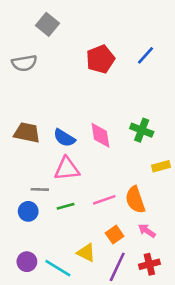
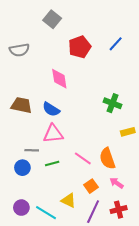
gray square: (48, 24) -> (52, 19), moved
pink diamond: (100, 135) -> (59, 79), moved
pink line: (104, 200) -> (83, 158), turned 54

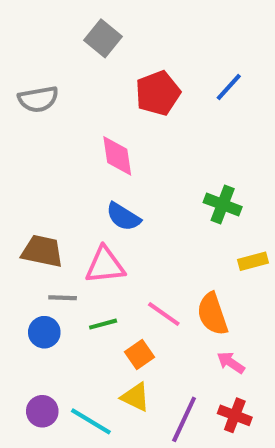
brown trapezoid: (21, 105) -> (42, 251), moved
blue semicircle: (51, 109) -> (123, 217), moved
orange square: (91, 186) -> (140, 355), moved
red cross: (119, 210) -> (235, 415), turned 35

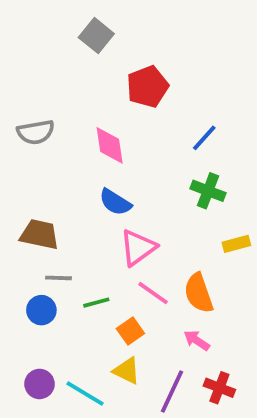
blue line: (229, 87) -> (204, 138), moved
gray semicircle: (38, 99) -> (36, 132), moved
pink triangle: (105, 265) -> (138, 248), moved, turned -30
pink arrow: (231, 363) -> (197, 340), moved

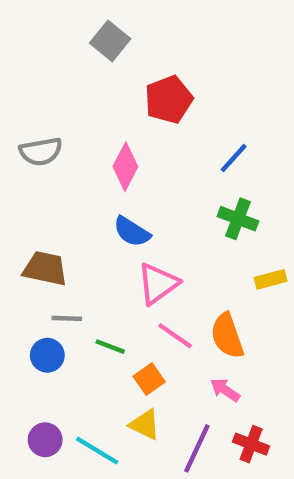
pink diamond: (110, 145) -> (125, 167), turned 36
green line: (96, 303) -> (110, 347), turned 36

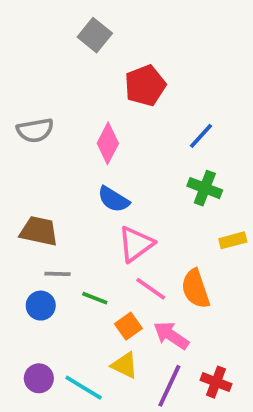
pink arrow: (225, 390) -> (171, 335), moved, size x1.4

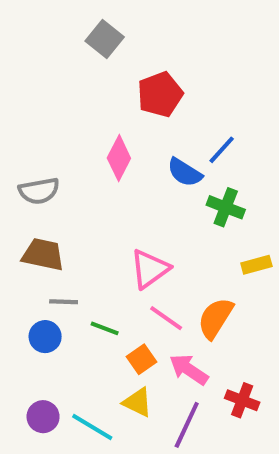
gray semicircle: (35, 130) -> (39, 191), moved
blue semicircle: (113, 199) -> (185, 172), moved
orange semicircle: (195, 289) -> (215, 318), turned 51
red cross: (216, 382) -> (242, 400), moved

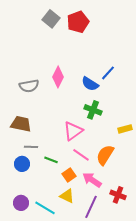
red pentagon: (160, 94) -> (78, 22), moved
gray semicircle: (39, 191) -> (29, 86), moved
green cross: (226, 207) -> (93, 110), moved

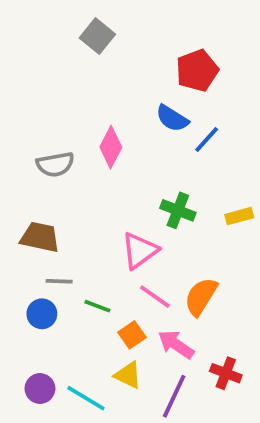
red pentagon: (78, 22) -> (197, 71), moved
blue semicircle: (90, 84) -> (172, 118), moved
yellow rectangle: (125, 129) -> (239, 216), moved

